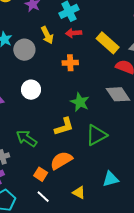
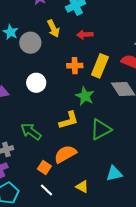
red arrow: (74, 33) -> (85, 35), moved
yellow rectangle: (108, 43) -> (100, 66), moved, turned 70
orange cross: (70, 63) -> (75, 66), moved

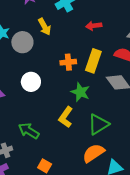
red arrow: (85, 35) -> (94, 26), moved
yellow L-shape: (69, 120) -> (66, 117), turned 145
orange semicircle: (65, 154) -> (93, 153), moved

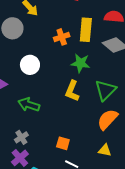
green arrow: (29, 131) -> (29, 105), moved

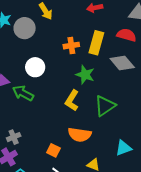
green arrow: (29, 105) -> (23, 93), moved
orange semicircle: (107, 119) -> (80, 135), moved, turned -135

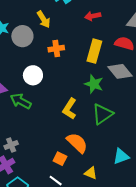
orange cross: (71, 46) -> (56, 49), moved
green star: (85, 75) -> (94, 84), moved
orange semicircle: (80, 135) -> (77, 143), turned -145
orange square: (53, 150) -> (60, 159), moved

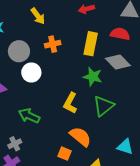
gray circle: (22, 36) -> (19, 51), moved
green arrow: (21, 101) -> (29, 116), moved
cyan triangle: (121, 156) -> (125, 147), turned 42

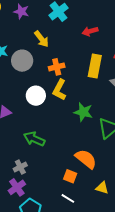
gray circle: (19, 51) -> (22, 61), moved
green star: (93, 77) -> (83, 112), moved
yellow L-shape: (70, 103) -> (59, 90), moved

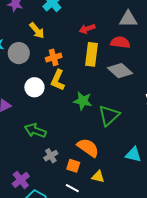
red arrow: (90, 31) -> (87, 29), moved
gray cross: (20, 167) -> (51, 156), moved
yellow triangle: (102, 188) -> (98, 177), moved

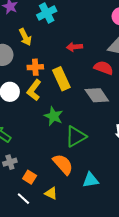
yellow rectangle: (92, 54) -> (61, 79), moved, turned -45
orange semicircle: (88, 148) -> (63, 164), moved
cyan triangle: (133, 155) -> (91, 180), turned -36

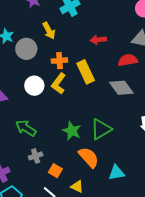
red semicircle: (104, 68) -> (128, 60), turned -30
green star: (54, 116) -> (72, 131), moved

